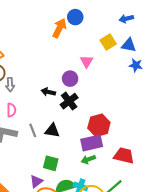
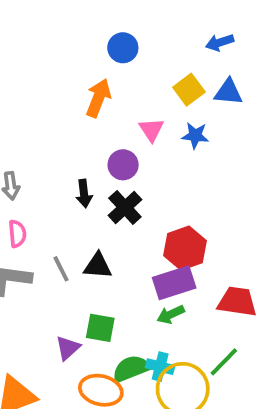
orange arrow: (59, 28) -> (98, 98), moved
blue star: (136, 65) -> (195, 136), moved
black arrow: (48, 92) -> (84, 193), turned -104
purple triangle: (36, 181) -> (68, 348), moved

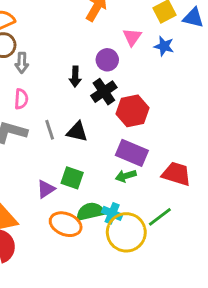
red hexagon: (185, 248) -> (133, 111), moved
purple rectangle: (174, 283) -> (132, 153), turned 32

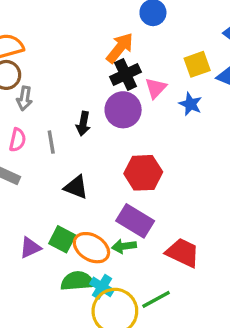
purple circle: (107, 60) -> (123, 110), size x1.4
black cross: (104, 92) -> (126, 74), moved
gray line: (50, 130) -> (51, 142), moved
orange ellipse: (66, 224) -> (91, 248), moved

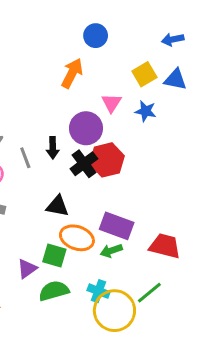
black cross: (126, 74) -> (84, 164), moved
gray line: (51, 142) -> (25, 158), moved
red hexagon: (143, 173) -> (107, 160), moved
orange ellipse: (91, 248) -> (77, 238), moved
green semicircle: (77, 281) -> (54, 291), moved

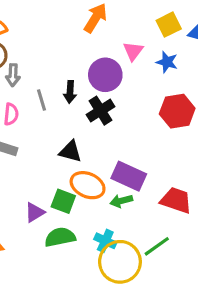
red hexagon: (107, 160) -> (177, 111), moved

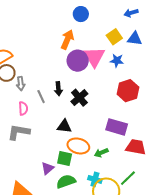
pink triangle: (133, 51) -> (94, 57), size x1.6
purple circle: (105, 75) -> (78, 61), moved
purple rectangle: (129, 176) -> (117, 127), moved

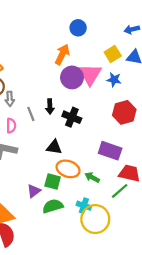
black cross: (79, 98) -> (72, 117), turned -30
green arrow: (101, 153) -> (92, 177), turned 48
green line: (128, 178) -> (120, 191), moved

